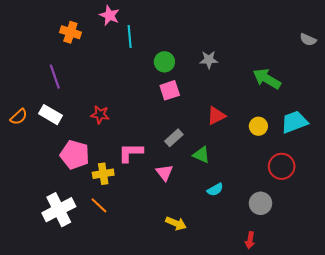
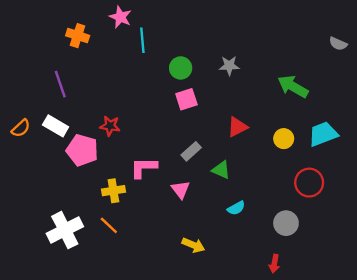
pink pentagon: (75, 155) -> (82, 150), moved

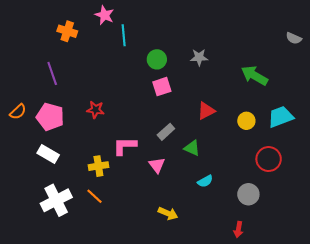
white rectangle: (56, 126) -> (48, 154), moved
pink pentagon: (82, 150) -> (50, 117), moved

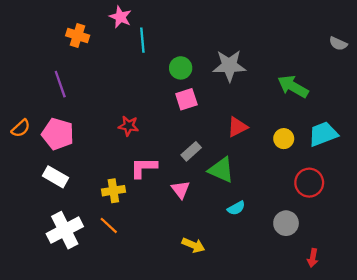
gray star: (199, 57) -> (229, 66), size x1.6
red star: (95, 110) -> (128, 126), moved
green triangle: (192, 148) -> (221, 170), size x1.4
red arrow: (238, 229) -> (313, 258), moved

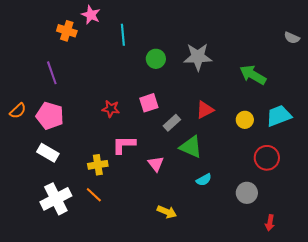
pink star: (120, 17) -> (91, 15), moved
pink square: (186, 99) -> (149, 103), moved
gray rectangle: (191, 151) -> (172, 123), moved

